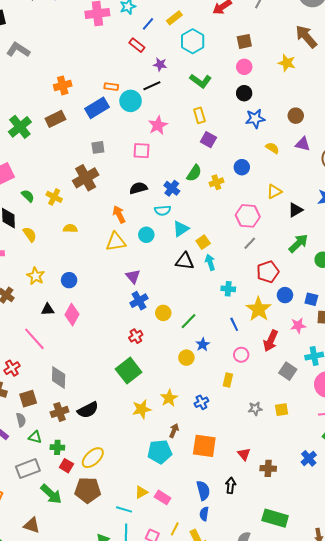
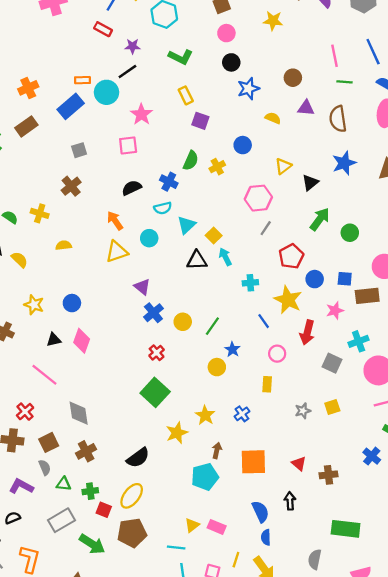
brown cross: (86, 178) -> (71, 186), size x0.7
black semicircle: (88, 410) -> (138, 458), moved

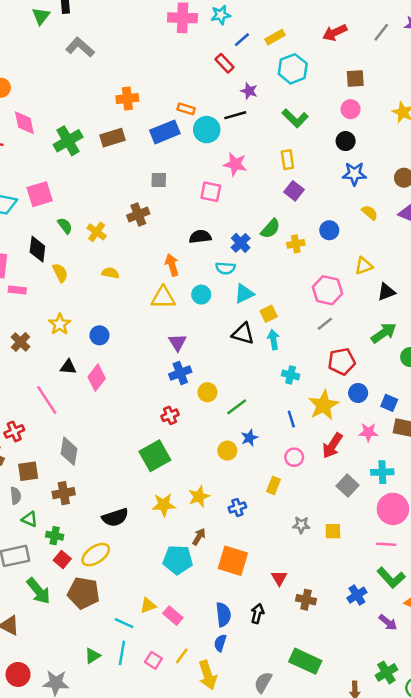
pink star: (141, 114) -> (235, 164), turned 30

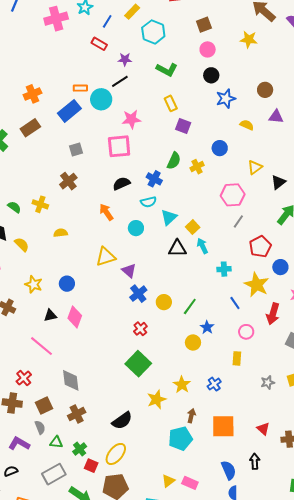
pink square: (211, 192) -> (119, 146), size x1.4
yellow triangle: (163, 297) -> (106, 257), moved
green cross: (55, 536) -> (80, 449), turned -32

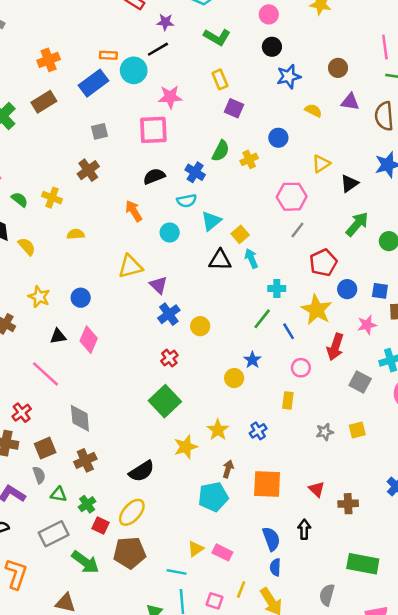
green line: (190, 306) -> (262, 319), moved

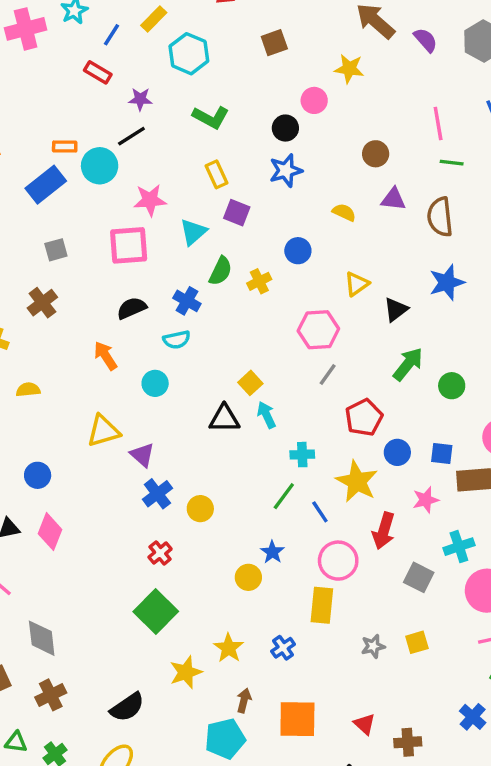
pink circle: (269, 14) -> (314, 100), moved
blue star: (289, 76) -> (286, 171), moved
cyan triangle: (211, 221) -> (193, 232), moved
pink circle: (301, 368) -> (338, 561), size x1.5
yellow rectangle: (288, 400) -> (322, 605), size x1.5

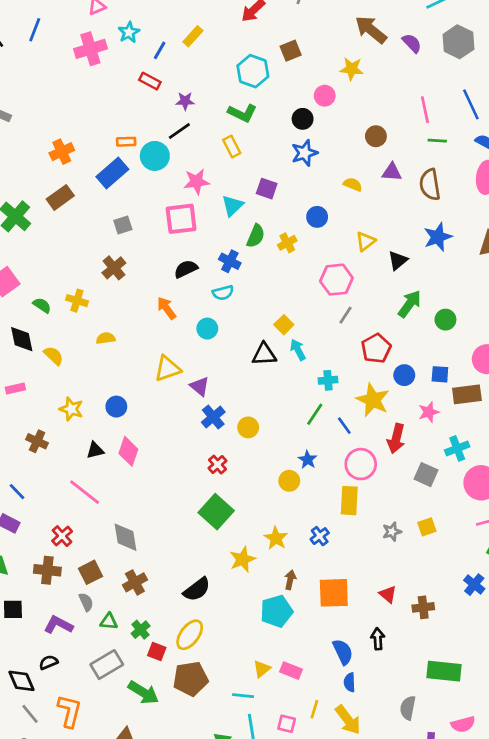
cyan hexagon: (189, 54) -> (253, 71), moved
yellow rectangle: (216, 174) -> (232, 147), moved

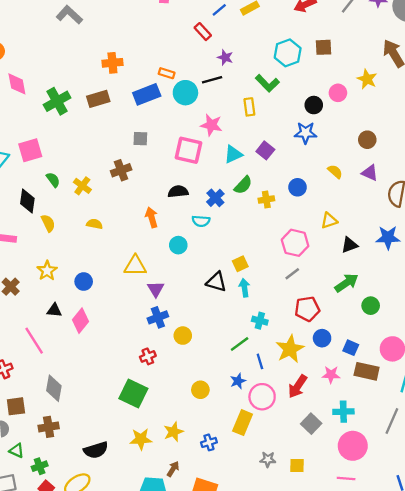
blue star: (308, 460) -> (238, 381), moved
green square: (216, 512) -> (133, 394), turned -36

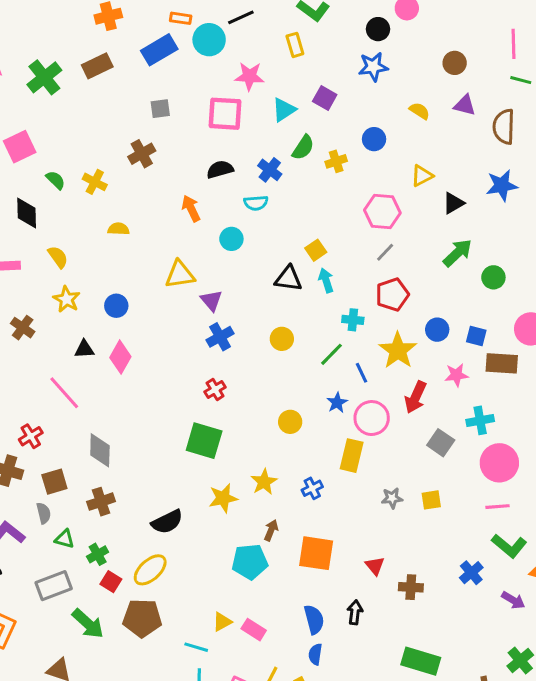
yellow semicircle: (48, 223) -> (58, 257), moved
red pentagon: (307, 309) -> (392, 295), moved
yellow circle: (183, 336) -> (282, 339), moved

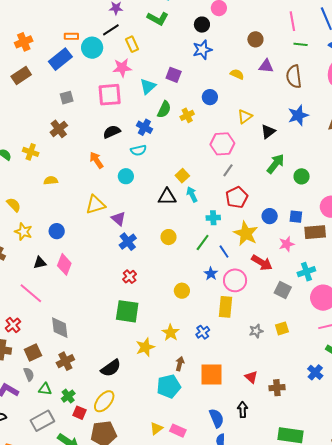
yellow rectangle: (295, 45) -> (132, 44), moved
red arrow: (416, 397) -> (262, 263), turned -75

